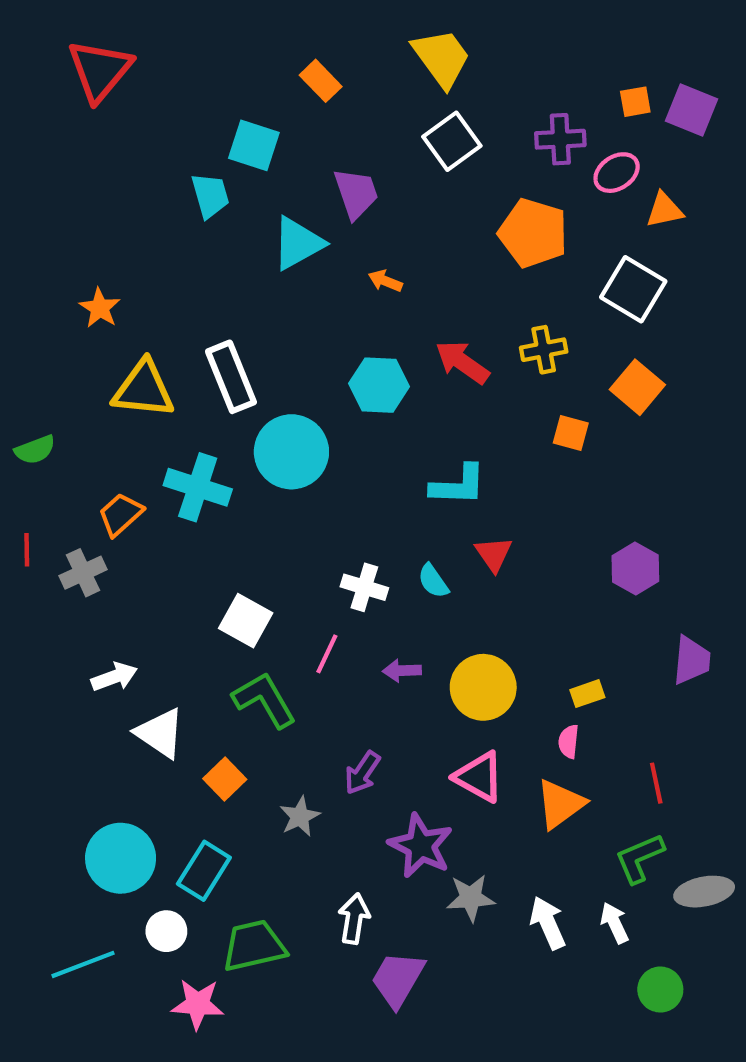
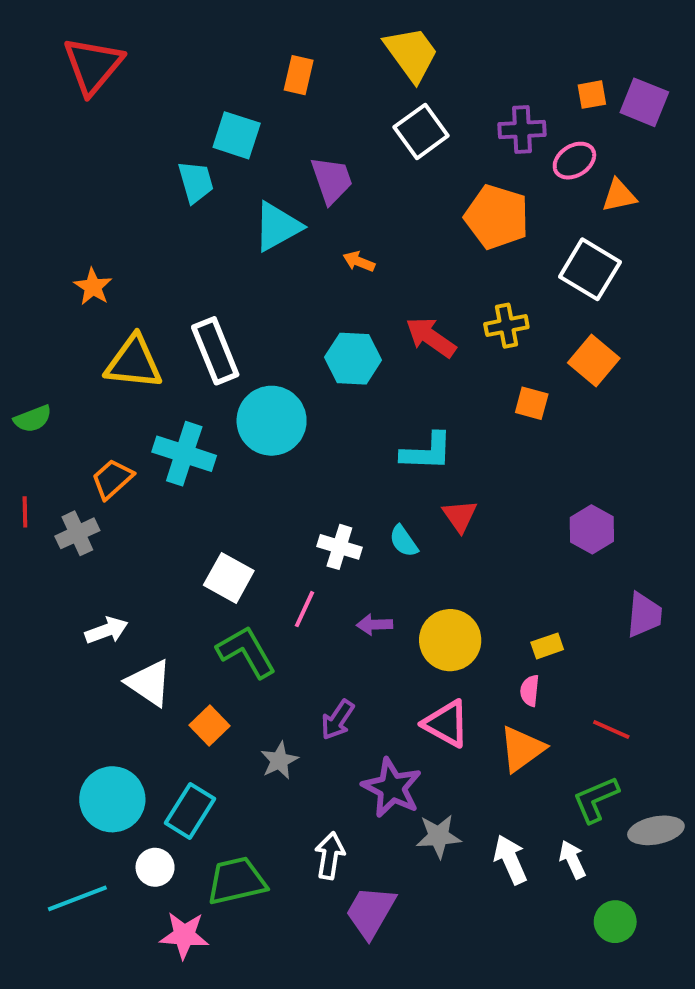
orange rectangle: (321, 81) -> (299, 75), turned 57
red line: (656, 783) -> (611, 729), turned -54

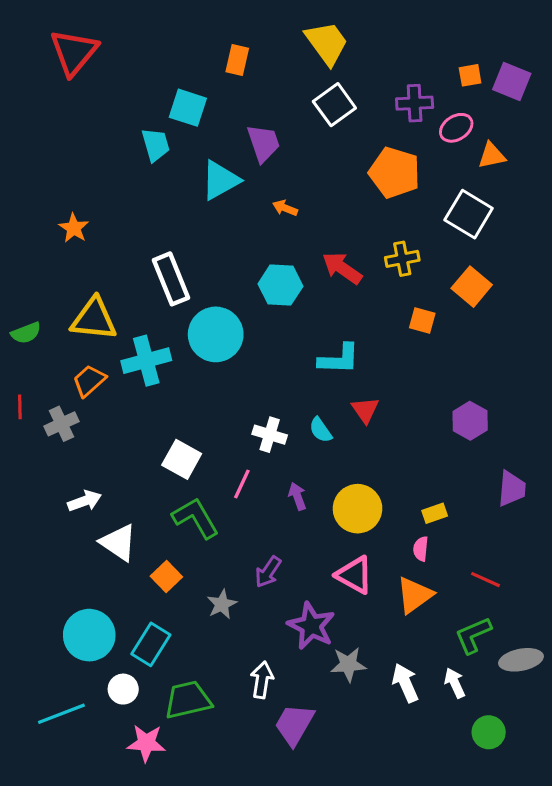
yellow triangle: (134, 362) -> (94, 319), moved
cyan cross: (184, 454) -> (146, 361), turned -33
purple arrow: (374, 625) -> (297, 496), turned 72

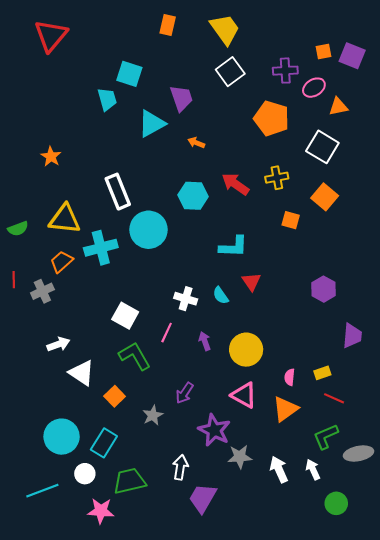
orange rectangle: (237, 60) -> (168, 25), moved
yellow rectangle: (435, 513) -> (322, 373), moved

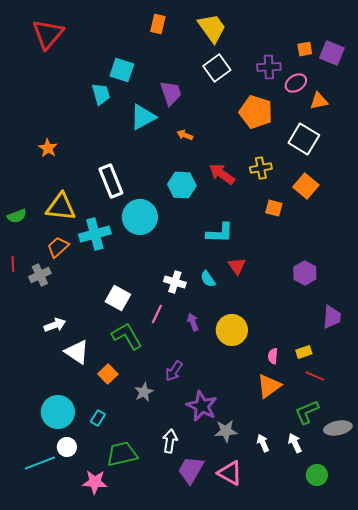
pink triangle: (244, 395) -> (230, 473), moved
cyan rectangle: (104, 443) -> (98, 418), size x0.6
white arrow: (279, 469) -> (263, 443), size x0.7
white circle: (85, 474) -> (67, 447), moved

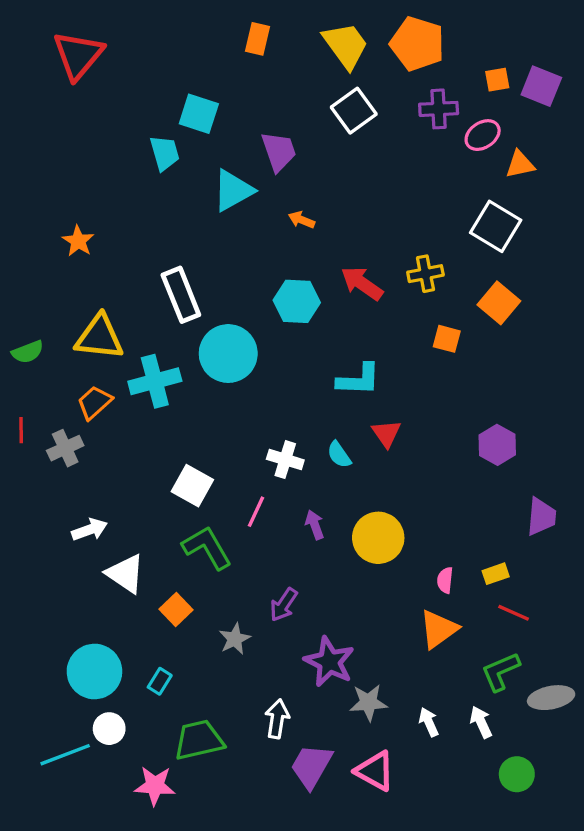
orange pentagon: (256, 112) -> (417, 44), moved

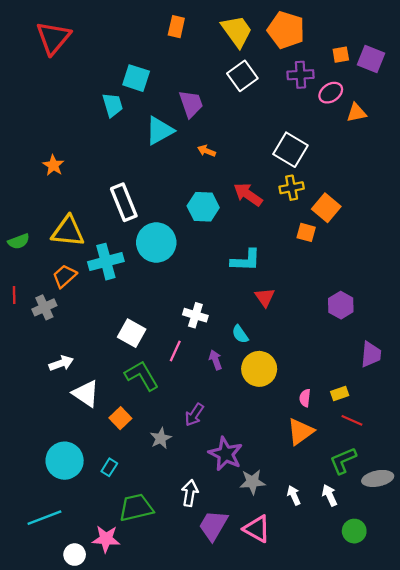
white square: (496, 226) -> (290, 150), moved
orange square: (499, 303) -> (326, 208), moved
cyan semicircle: (339, 455) -> (240, 334), moved
white circle: (109, 729) -> (75, 555), moved

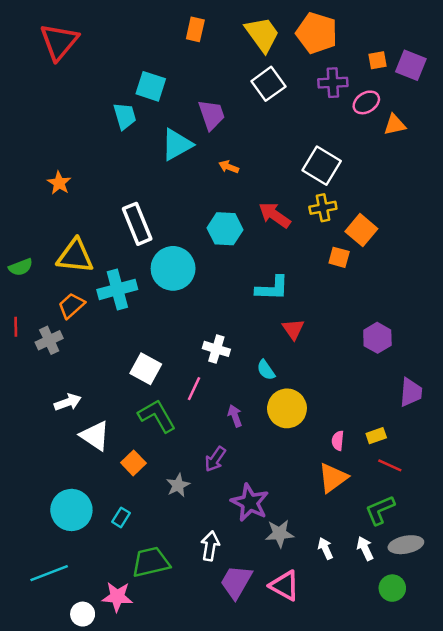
purple arrow: (216, 360) -> (235, 416), moved
gray ellipse: (378, 478) -> (406, 545), moved

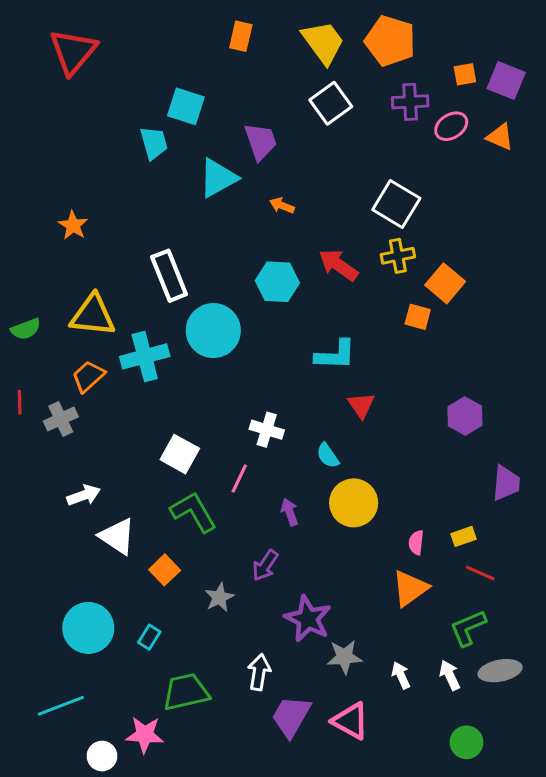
orange triangle: (395, 125) -> (500, 137), moved, turned 35
green circle: (392, 588) -> (466, 742), moved

